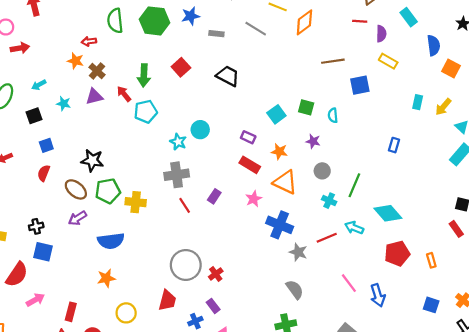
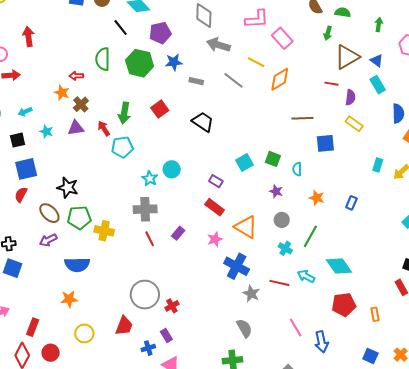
blue square: (46, 145) -> (26, 169), size x1.6
orange star: (279, 152) -> (317, 198), moved
red line: (327, 238) -> (279, 283), turned 30

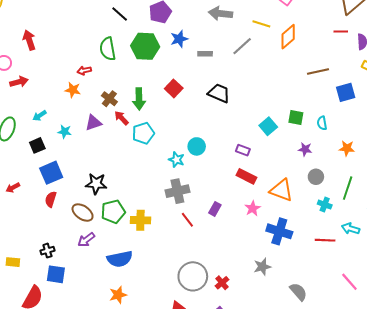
gray line: (233, 80) -> (242, 46), turned -70
brown cross: (81, 104) -> (109, 99), moved
gray star: (251, 294) -> (262, 267), moved, turned -30

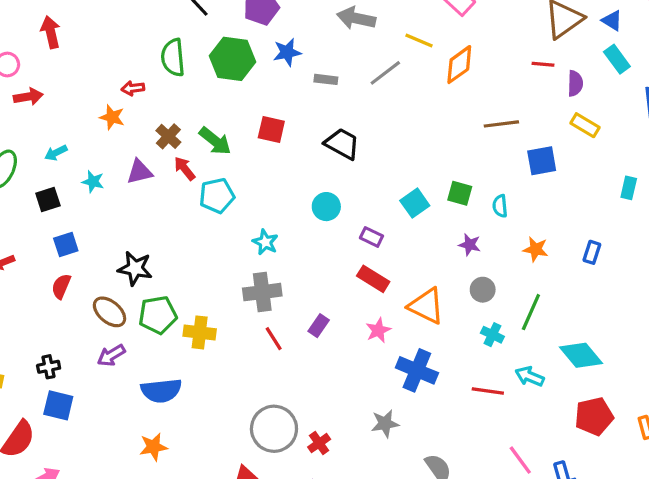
red square: (174, 88) -> (271, 130), turned -36
green arrow: (139, 99) -> (215, 141), turned -55
cyan circle: (197, 146) -> (326, 207), moved
blue square: (51, 173) -> (66, 244), size x0.7

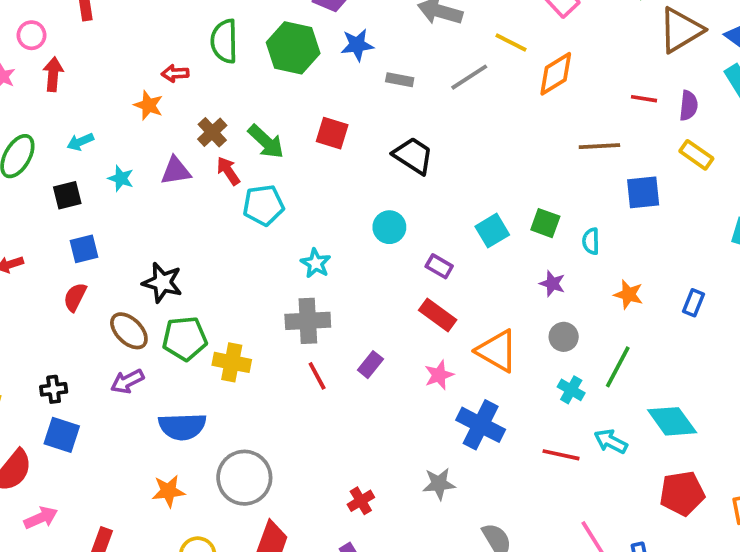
red line: (543, 64) -> (644, 99), moved
red arrow: (28, 97) -> (53, 74), turned -80
gray circle: (274, 429) -> (244, 478), moved

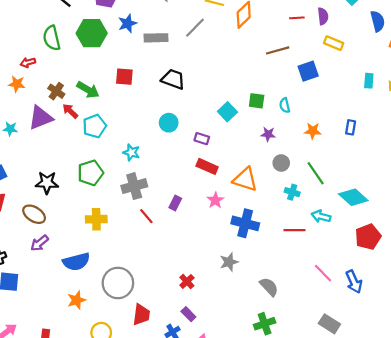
gray rectangle: (400, 80) -> (156, 38), size x1.5
purple triangle: (176, 171) -> (40, 118), size x1.4
green pentagon: (185, 338) -> (90, 173), moved
green line: (618, 367) -> (316, 173), turned -50

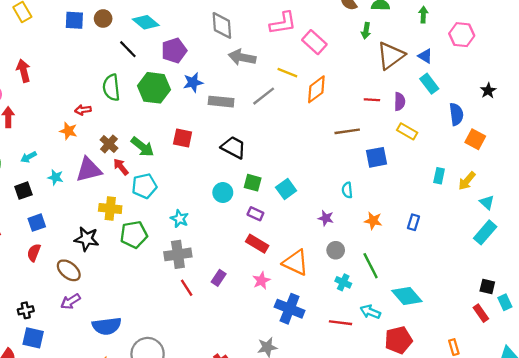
green square: (257, 101) -> (253, 183), moved
yellow cross: (96, 219) -> (110, 208), moved
red pentagon: (368, 237) -> (398, 340), moved

